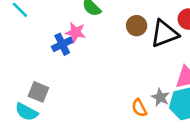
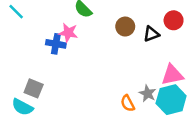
black triangle: (164, 34) -> (151, 34), size x0.6
blue cross: (62, 44) -> (56, 44), turned 36

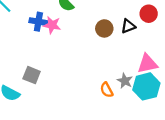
brown circle: (125, 27) -> (104, 28), moved
blue cross: (56, 44) -> (38, 22), moved
gray square: (34, 88) -> (32, 75), moved

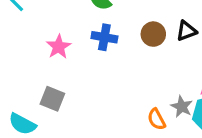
blue cross: (38, 22) -> (104, 37), moved
pink star: (52, 25) -> (59, 47), moved, turned 30

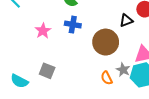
brown circle: (153, 34) -> (106, 42), moved, size x1.6
gray square: (52, 99) -> (47, 71), moved

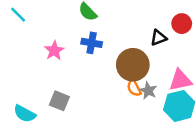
gray star: (123, 70) -> (148, 91), moved
orange semicircle: (107, 78) -> (134, 88), moved

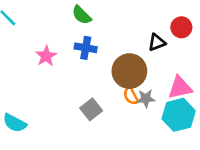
gray star: (148, 91) -> (146, 98), turned -30
gray square: (59, 101) -> (91, 109), moved, turned 30

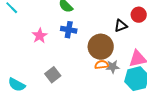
orange semicircle: (131, 96) -> (102, 65), turned 112
gray square: (91, 109) -> (53, 75), moved

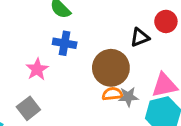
pink star: (40, 36) -> (37, 69), moved
gray square: (53, 75) -> (28, 108), moved

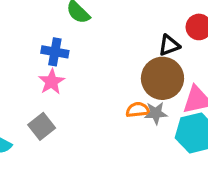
blue cross: (65, 43) -> (55, 52), moved
brown circle: (111, 68) -> (162, 78), moved

